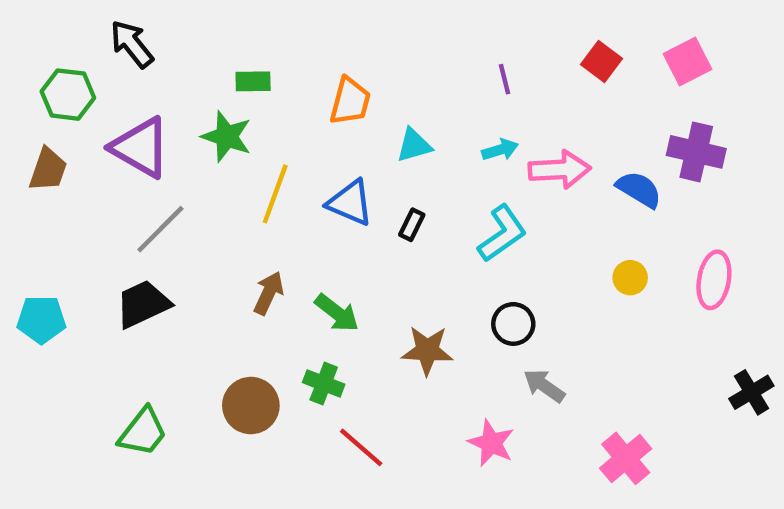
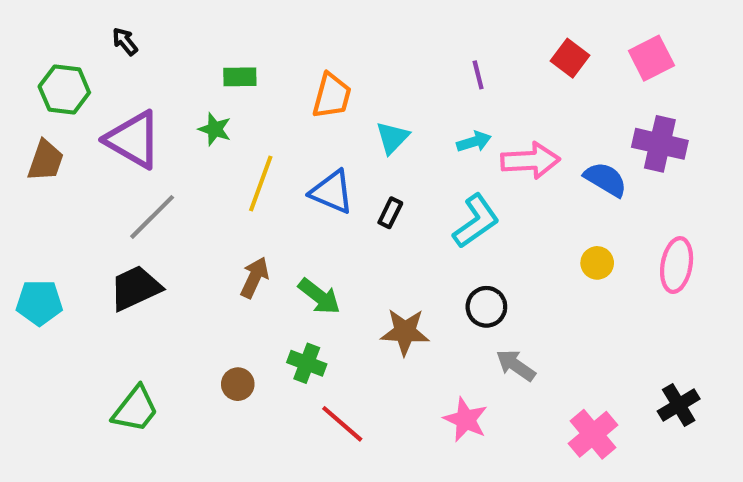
black arrow: (132, 44) -> (125, 41), size x0.6
green star: (227, 137) -> (215, 129), size x0.7
cyan triangle: (414, 145) -> (392, 138), turned -30
black cross: (751, 392) -> (679, 405), moved
brown circle: (251, 406) -> (238, 384), size x0.6

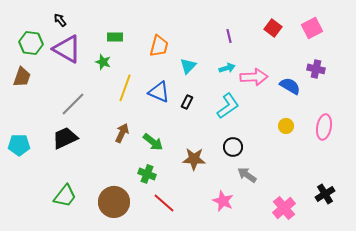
purple triangle: (133, 140) -> (67, 49), moved
purple cross: (660, 144) -> (316, 69), size x0.7
brown circle: (238, 384) -> (114, 202), moved, size x2.0

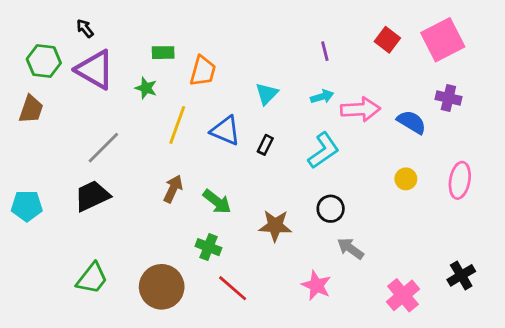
pink square: (312, 28) -> (443, 40), size x1.4
orange trapezoid: (159, 46) -> (203, 71), moved

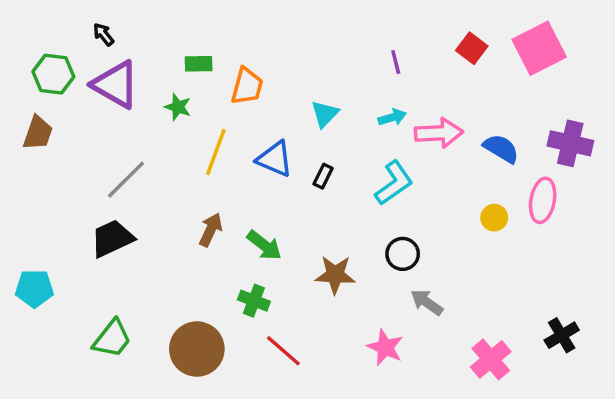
purple cross: (448, 98) -> (570, 143), moved, size x1.4
pink ellipse: (460, 180) -> (543, 200), moved
cyan pentagon: (27, 206) -> (34, 289), moved

